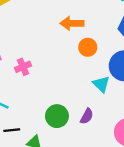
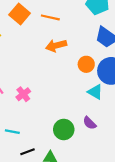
orange circle: (88, 47) -> (86, 64), moved
purple semicircle: (87, 116) -> (90, 123), turned 120

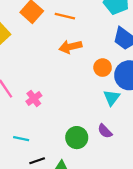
cyan triangle: (95, 92) -> (112, 98), turned 35

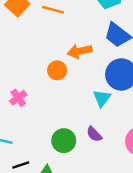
orange arrow: (70, 47) -> (80, 51), moved
orange circle: (103, 68) -> (57, 70), moved

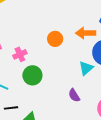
orange arrow: (80, 51) -> (86, 33), moved
green circle: (64, 141) -> (32, 75), moved

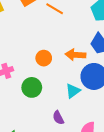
green circle: (32, 75) -> (32, 87), moved

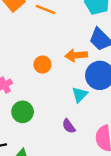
green circle: (32, 87) -> (23, 112), moved

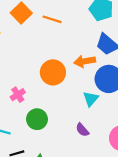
orange circle: (42, 65) -> (53, 72), size x1.5

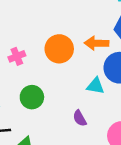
pink cross: (18, 95) -> (17, 56), moved
cyan triangle: (91, 99) -> (95, 86), turned 49

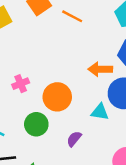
orange circle: (59, 49) -> (57, 97), moved
purple semicircle: (80, 118) -> (74, 139), moved, turned 70

